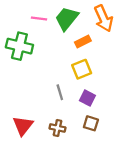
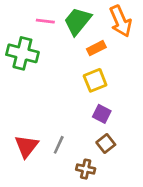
gray line: (60, 92) -> (59, 145), moved, turned 42
brown square: (91, 123) -> (106, 143), turned 35
brown cross: (57, 128) -> (86, 169), moved

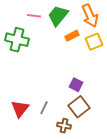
yellow square: (95, 80) -> (94, 42), moved
brown square: (106, 143) -> (79, 107), size x1.5

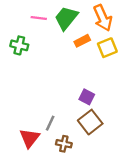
green cross: (17, 40) -> (19, 45), size x0.7
red triangle: (20, 109) -> (30, 138), moved
brown cross: (64, 126) -> (64, 144), moved

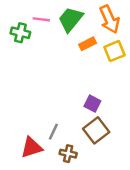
green cross: (19, 45) -> (20, 33), moved
red triangle: (30, 138) -> (31, 147), turned 35

